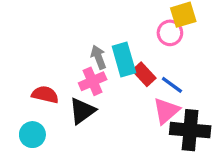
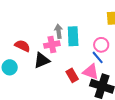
pink circle: (170, 33) -> (101, 45), moved
red rectangle: (144, 74) -> (72, 75), moved
pink triangle: (166, 111) -> (91, 72), turned 48

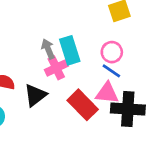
pink cross: (52, 45) -> (56, 68), moved
red rectangle: (72, 75) -> (83, 105), size x1.5

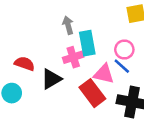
gray arrow: (48, 49) -> (68, 25), moved
pink triangle: (107, 93) -> (104, 74), moved

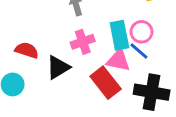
cyan rectangle: (87, 43) -> (119, 35), moved

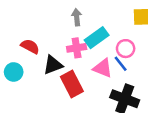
cyan rectangle: (119, 35) -> (97, 38), moved, turned 55
red rectangle: (106, 83) -> (72, 84), moved

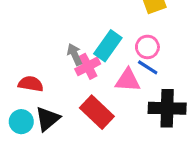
gray arrow: (77, 17) -> (75, 54), moved
black triangle: (53, 65) -> (48, 119), moved

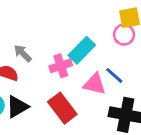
pink circle: (147, 47) -> (124, 35), moved
gray arrow: (75, 54) -> (23, 53), moved, turned -30

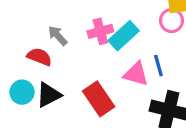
pink cross: (61, 66) -> (100, 31), moved
blue line: (114, 75) -> (158, 66), turned 30

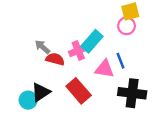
pink cross: (100, 31) -> (78, 50), moved
red semicircle: (39, 57) -> (55, 59), moved
cyan circle: (22, 92) -> (28, 100), moved

